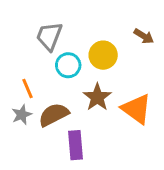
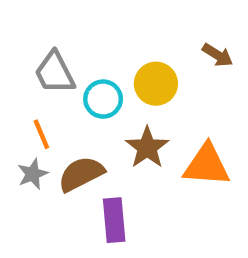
gray trapezoid: (49, 36) -> (55, 73), moved, turned -48
orange triangle: (136, 109) -> (207, 165), turned -32

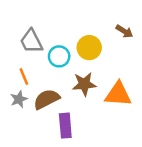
brown star: (147, 147) -> (84, 84), turned 30

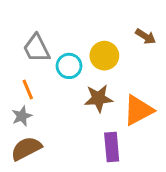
orange triangle: (118, 94) -> (138, 110), turned -32
brown semicircle: (46, 99) -> (26, 148), moved
purple rectangle: (65, 126) -> (112, 147), moved

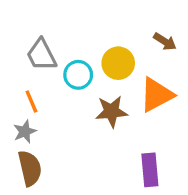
orange triangle: (138, 110) -> (157, 95), moved
purple rectangle: (112, 147) -> (150, 170), moved
brown semicircle: (26, 148) -> (30, 168), turned 104

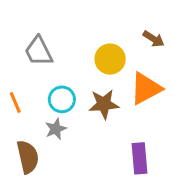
cyan circle: (78, 75) -> (62, 99), moved
orange line: (31, 102) -> (15, 102), moved
gray star: (25, 132) -> (56, 129), moved

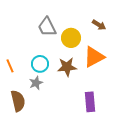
gray trapezoid: (39, 51) -> (47, 27), moved

